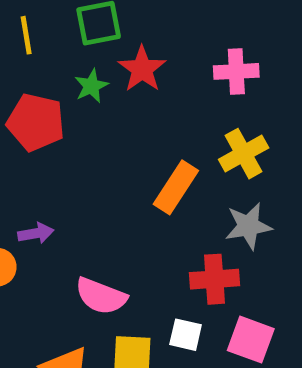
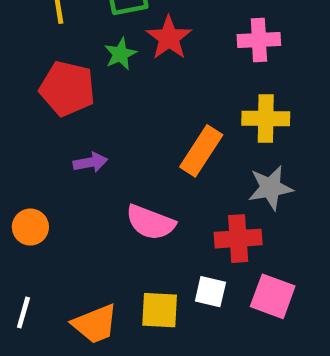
yellow cross: (244, 154) -> (266, 119), turned 30
purple arrow: (36, 233) -> (90, 162), moved
pink semicircle: (101, 296) -> (150, 222), moved

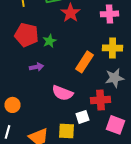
green star: (120, 54) -> (50, 41), moved
orange circle: (30, 227) -> (12, 105), moved
white square: (210, 292) -> (82, 117), moved, turned -32

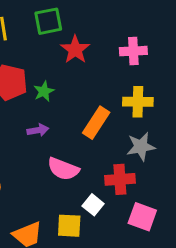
purple arrow: (36, 67) -> (38, 130), moved
white square: (82, 117) -> (93, 205), turned -32

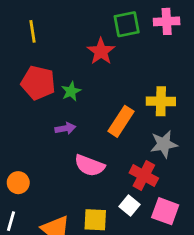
green square: (48, 21) -> (127, 24), moved
pink cross: (133, 51) -> (167, 21), moved
red cross: (120, 179) -> (144, 176), turned 32
white square: (93, 205) -> (130, 205), moved

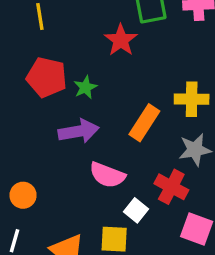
purple arrow: (65, 128) -> (79, 131), size x1.6
white square: (130, 205) -> (136, 210), moved

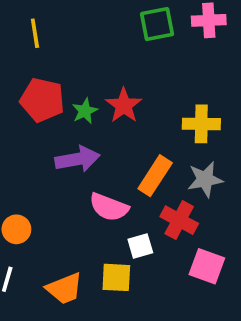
red star: (121, 40) -> (124, 105), moved
orange rectangle: (144, 123) -> (155, 176), moved
white square: (136, 210) -> (140, 246), turned 35

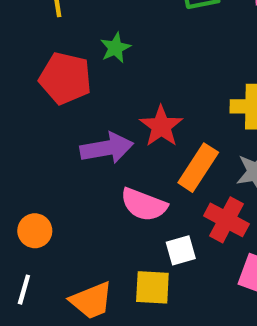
red star: (124, 105) -> (161, 126), moved
green star: (85, 111) -> (115, 48), moved

